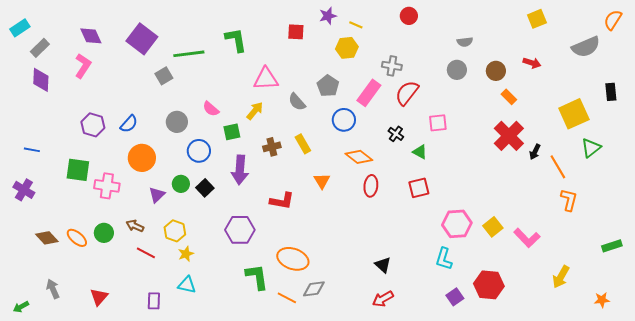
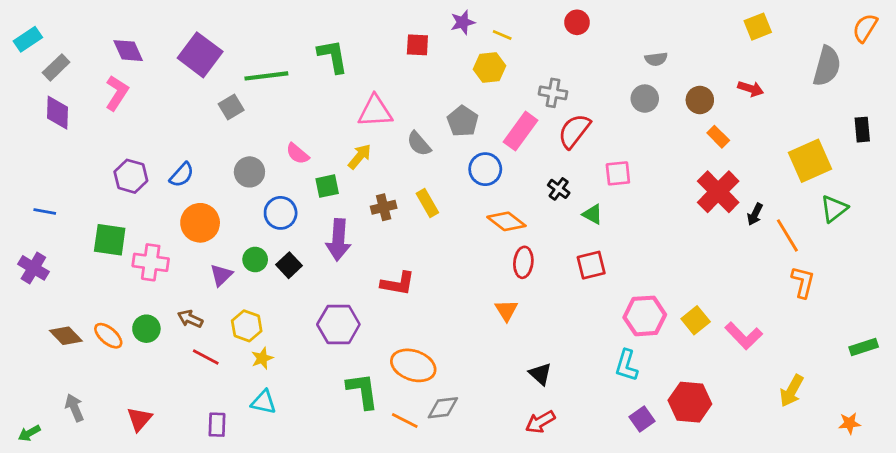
gray semicircle: (586, 47) -> (827, 66), turned -52
orange triangle: (322, 181) -> (506, 310), moved

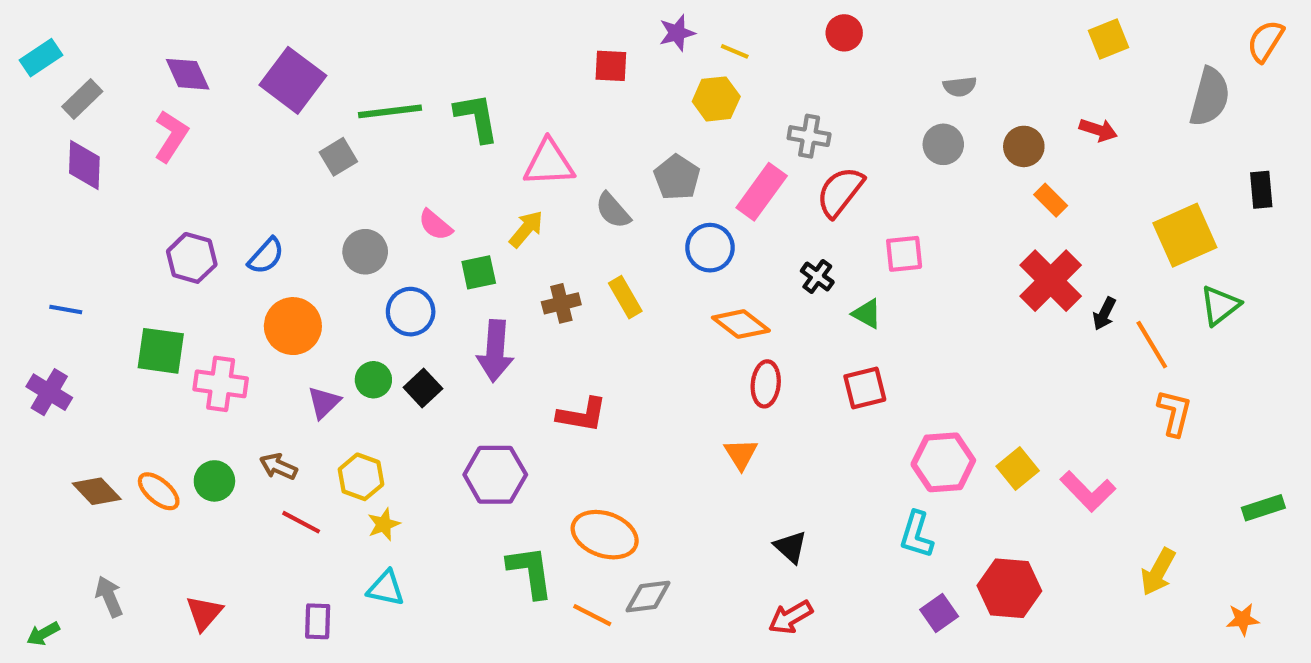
green L-shape: (333, 56) -> (477, 118), moved

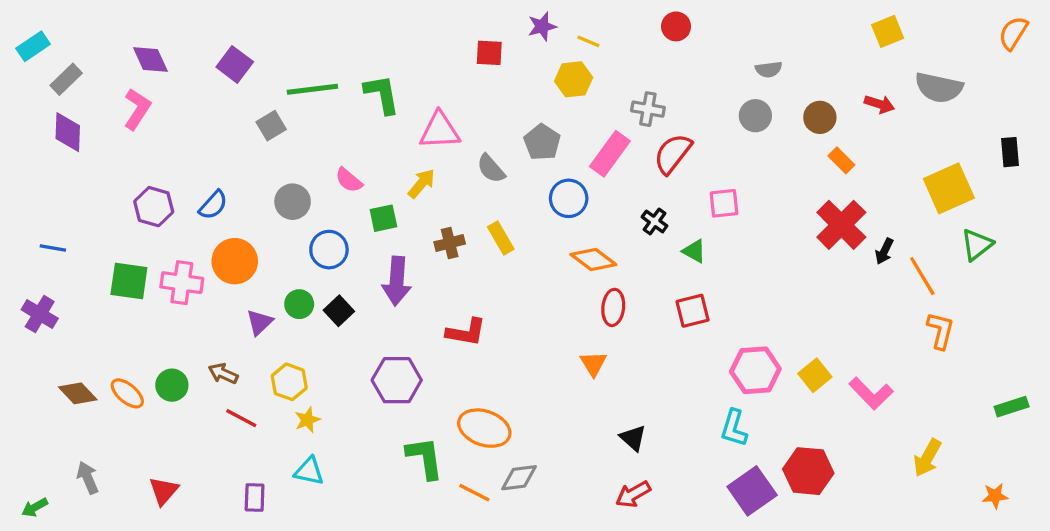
purple square: (293, 80) -> (235, 64), size x0.7
gray semicircle: (1210, 97) -> (939, 88), moved, turned 87
pink cross: (221, 384) -> (182, 283), moved
purple square: (939, 613) -> (752, 491), size x1.6

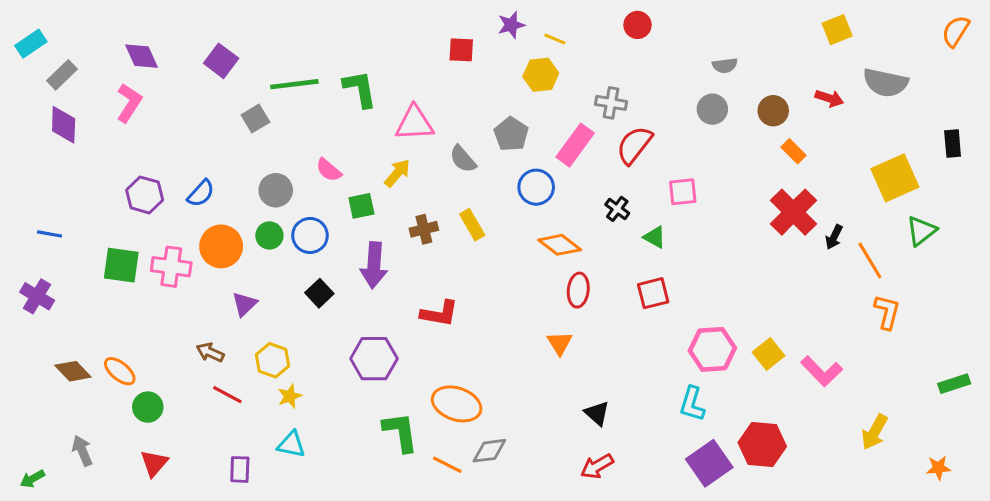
green circle: (299, 304) -> (269, 235), moved
green circle: (172, 385) -> (148, 407), moved

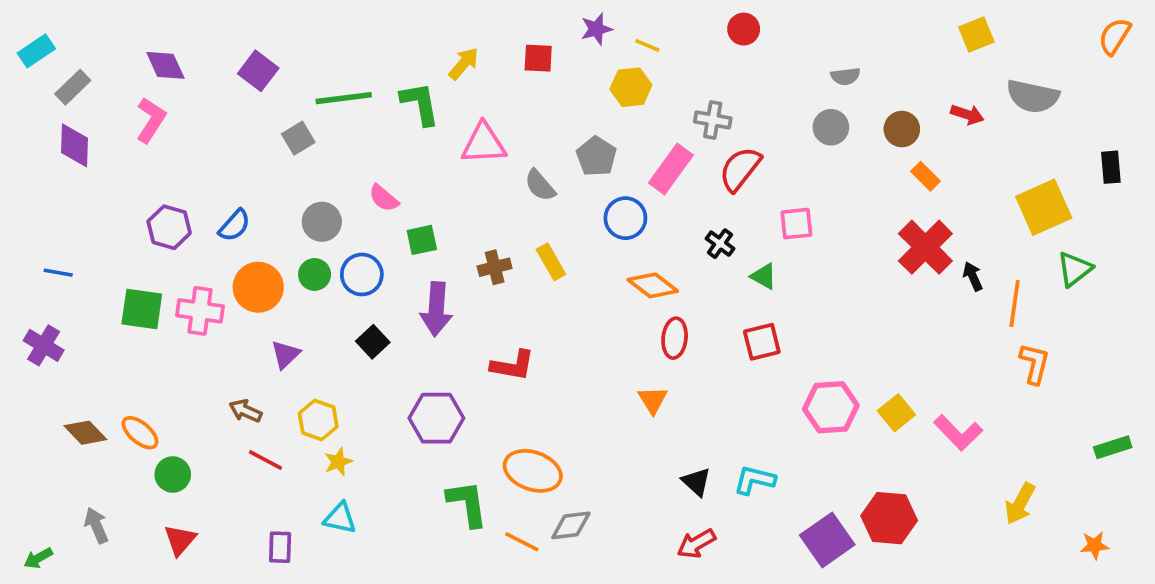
yellow arrow: (397, 173) -> (464, 64), moved
black arrow: (834, 237) -> (973, 276), turned 130
orange line: (870, 260) -> (1015, 304), turned 39
cyan L-shape: (692, 404) -> (755, 480), moved, turned 87

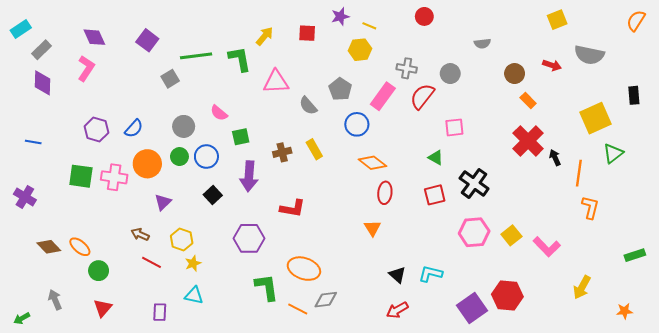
gray circle: (831, 127) -> (450, 74), moved
black cross: (720, 244) -> (474, 183), moved, size x1.8
blue line: (58, 273) -> (33, 142), moved

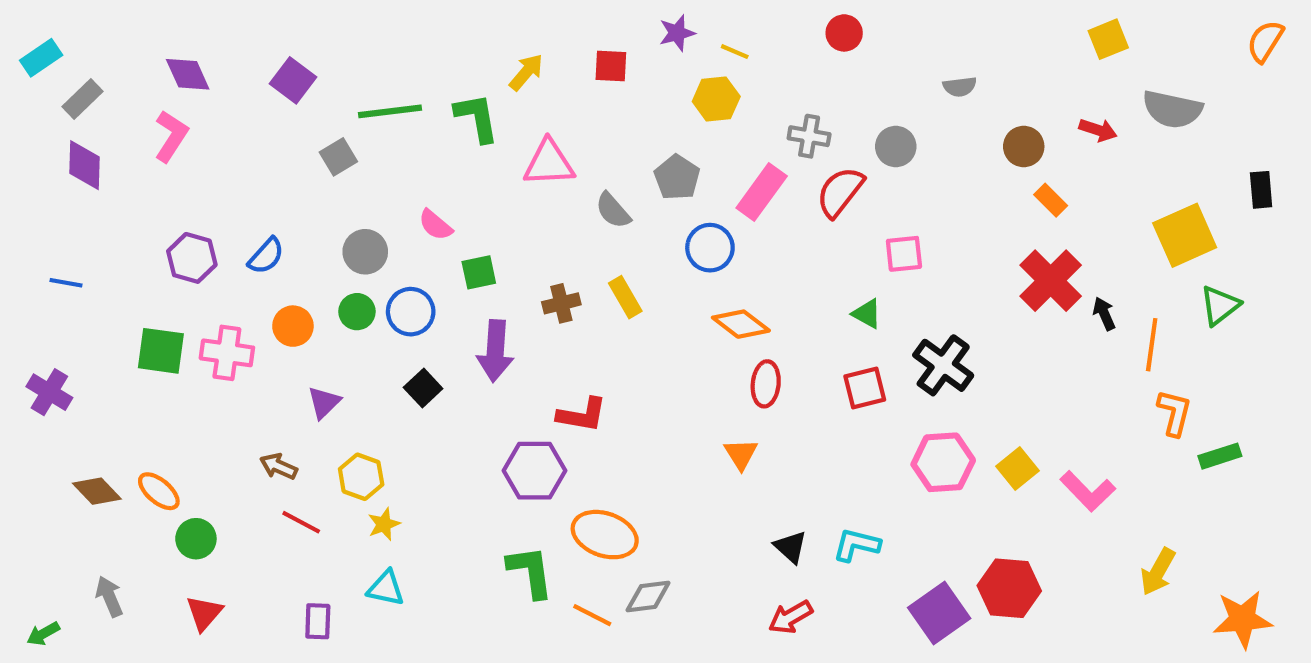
orange circle: (147, 164) -> (293, 326), size x0.7
purple hexagon: (249, 238) -> (534, 471), moved
green rectangle: (635, 255) -> (1220, 456), moved
orange star: (625, 311) -> (1243, 619), size x1.8

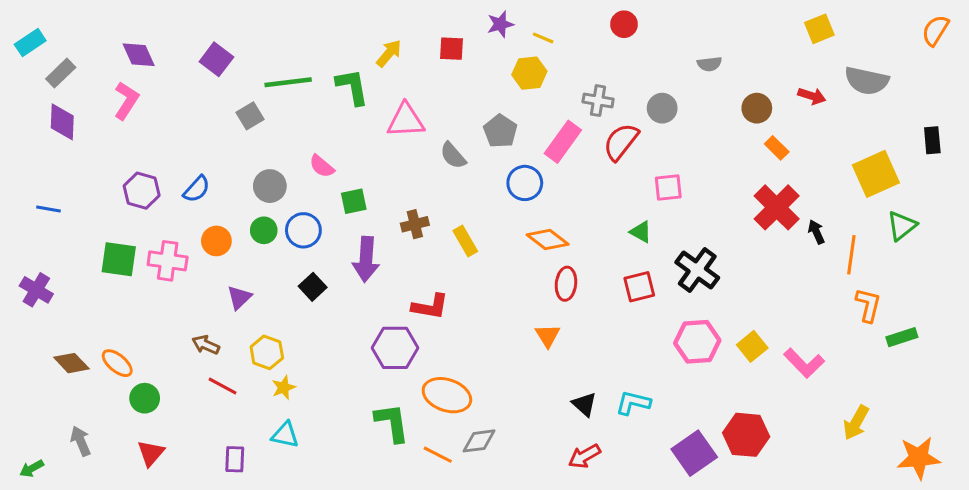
yellow rectangle: (625, 297) -> (465, 241), moved

